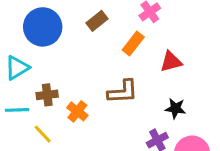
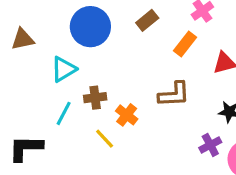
cyan line: (17, 110) -> (64, 113), turned -60
yellow line: (43, 134) -> (105, 139), moved

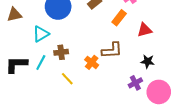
orange cross: (127, 115) -> (92, 62), moved
black L-shape: (26, 148) -> (16, 64), moved

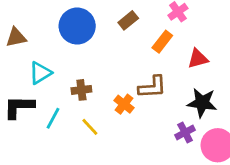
cyan triangle: (41, 34) -> (40, 73), moved
black star: (148, 61) -> (202, 103), size x1.5
cyan line: (41, 62) -> (53, 118), moved

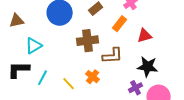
brown cross: (81, 90) -> (88, 41), moved, size x1.5
orange cross: (124, 104) -> (93, 77), moved

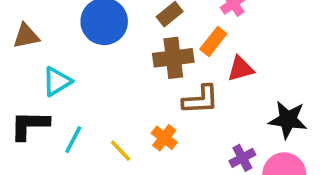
red triangle: (145, 36) -> (241, 69), moved
brown cross: (88, 41) -> (173, 58), moved
black star: (148, 67) -> (288, 120), moved

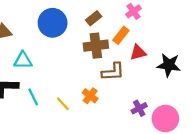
cyan triangle: (57, 81) -> (23, 60), turned 30
black star: (288, 120) -> (169, 65), moved
cyan line: (73, 140) -> (33, 97), turned -54

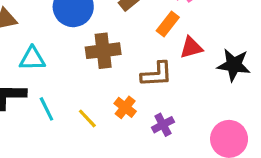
brown cross: (96, 46) -> (103, 51), moved
purple cross: (139, 108) -> (163, 125), moved

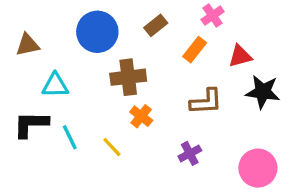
red triangle: (191, 48) -> (240, 56), moved
brown L-shape: (157, 74) -> (206, 102), moved
orange cross: (125, 107) -> (141, 116), moved

